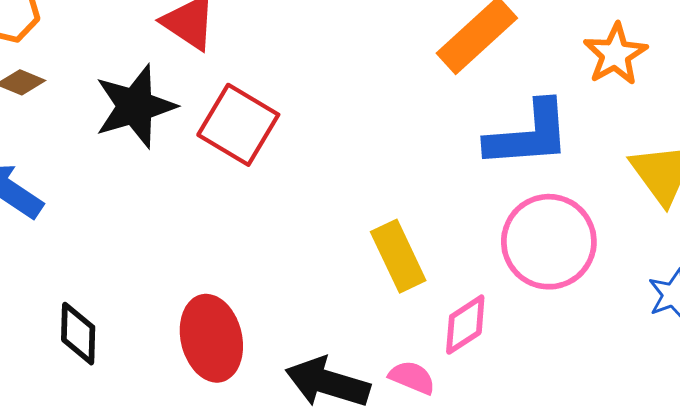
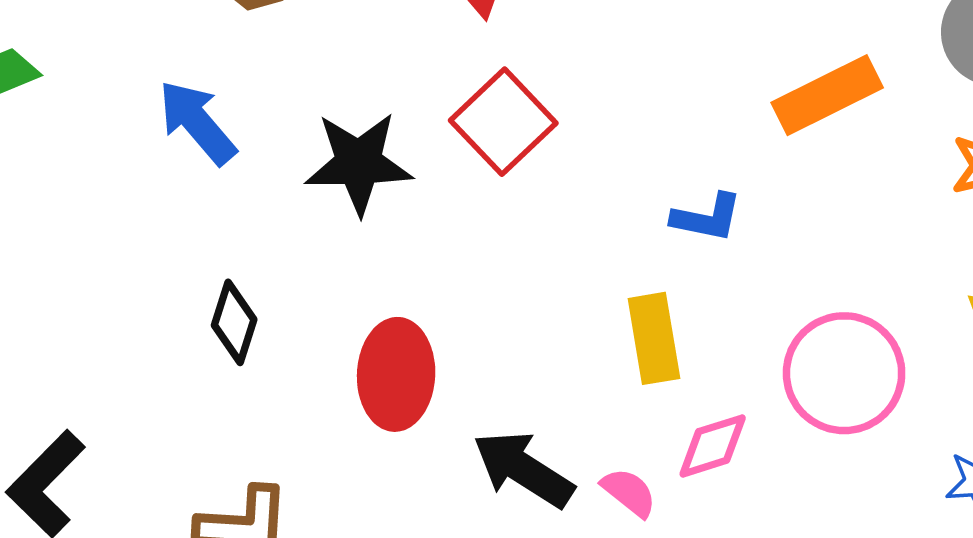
black star: (135, 106) -> (359, 163), moved
blue L-shape: (528, 135) -> (707, 218), moved, size x0.6

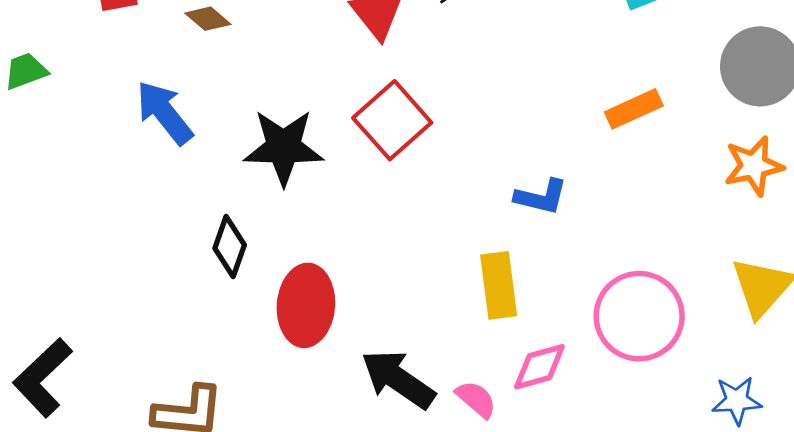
orange rectangle: (827, 95) -> (634, 109), size x0.7
black diamond: (234, 322) -> (230, 247), moved

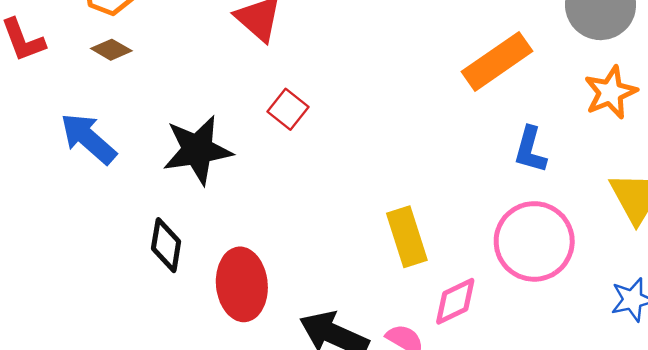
orange rectangle: (634, 109) -> (497, 61), size x1.4
red square: (392, 120) -> (288, 109), size x0.6
blue L-shape: (541, 197) -> (530, 150), moved, turned 102

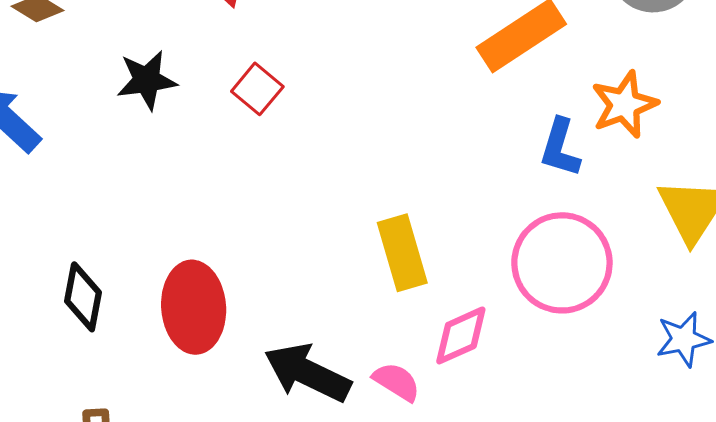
orange star: (610, 92) -> (624, 105), moved
black star: (197, 150) -> (147, 80), moved, size x0.7
black diamond: (166, 245) -> (83, 297), moved

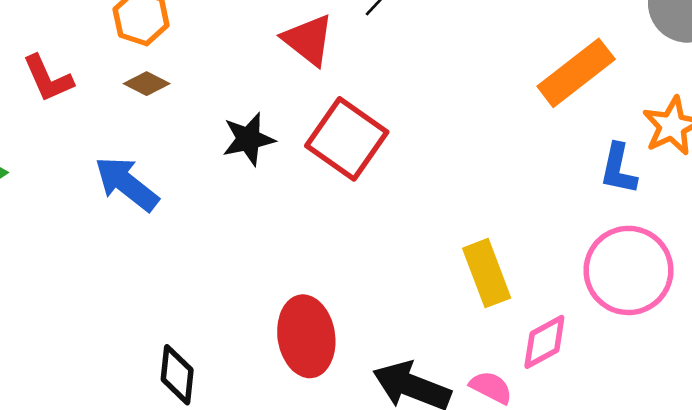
red square: (257, 89) -> (347, 139), size x1.8
black diamond: (83, 297) -> (177, 375), moved

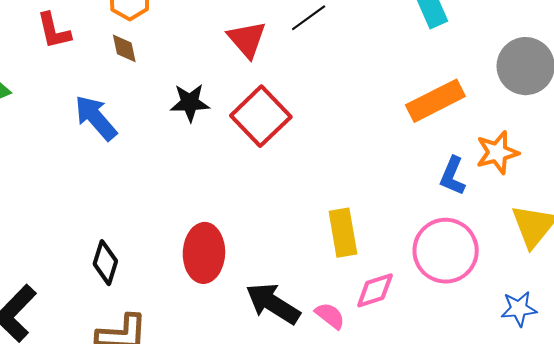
brown diamond: (147, 84) -> (124, 48), turned 40

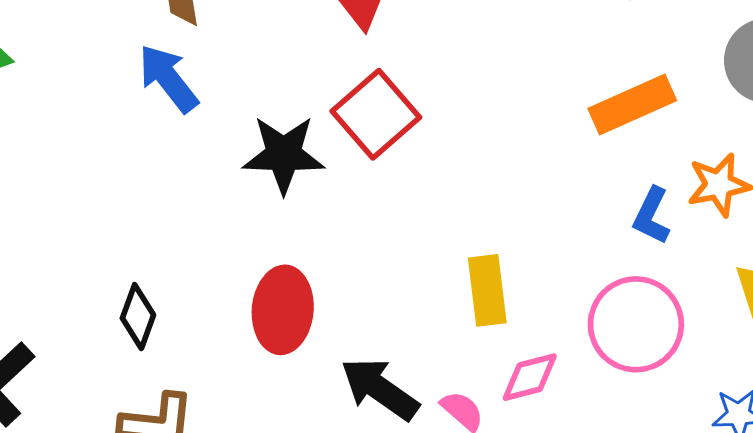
black star: (190, 103) -> (284, 154), moved, size x1.4
blue arrow: (96, 118) -> (168, 78), moved

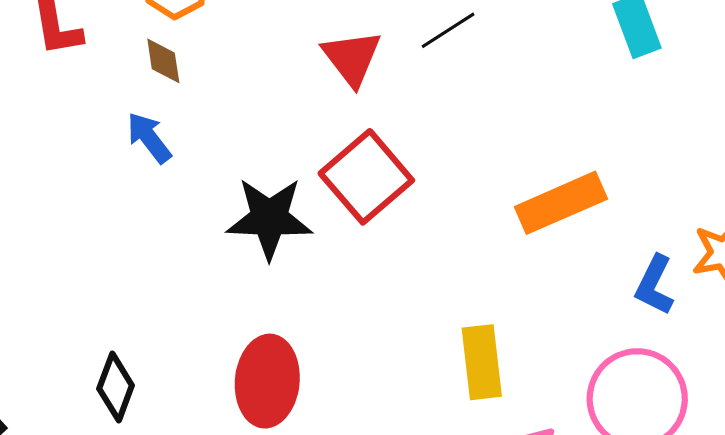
blue arrow: (168, 78) -> (149, 138), size x0.7
orange rectangle: (632, 105) -> (561, 203), moved

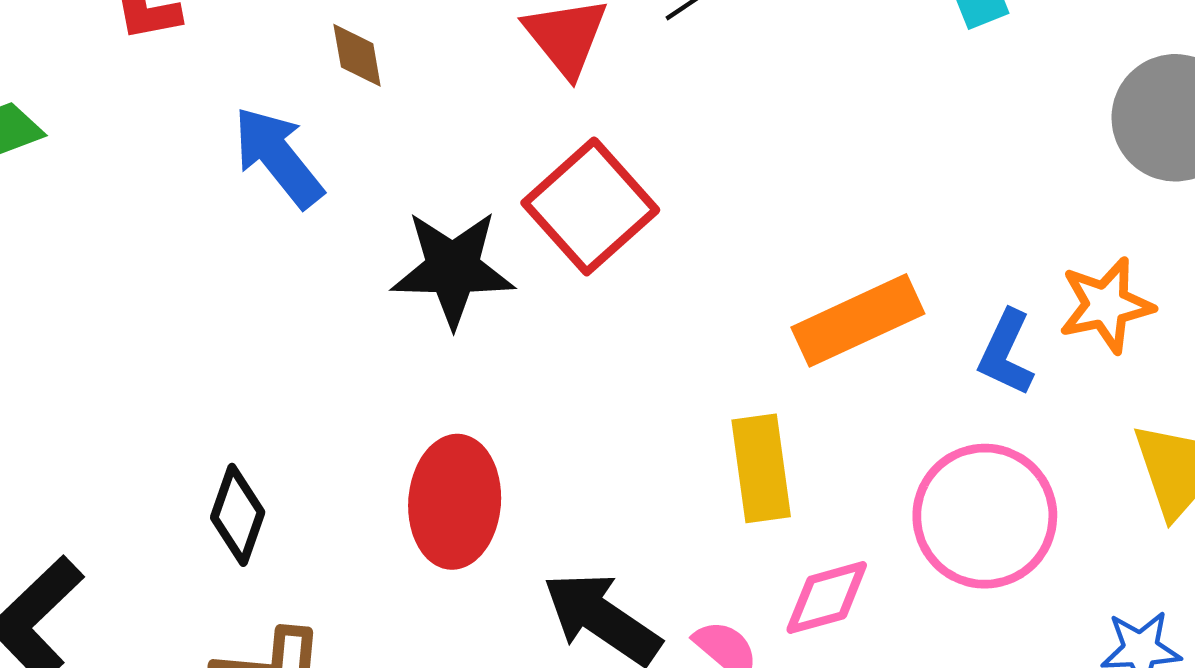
brown diamond: (163, 61) -> (357, 55), moved
blue arrow: (149, 138) -> (278, 157), size x1.4
orange rectangle: (561, 203) -> (858, 320), moved

